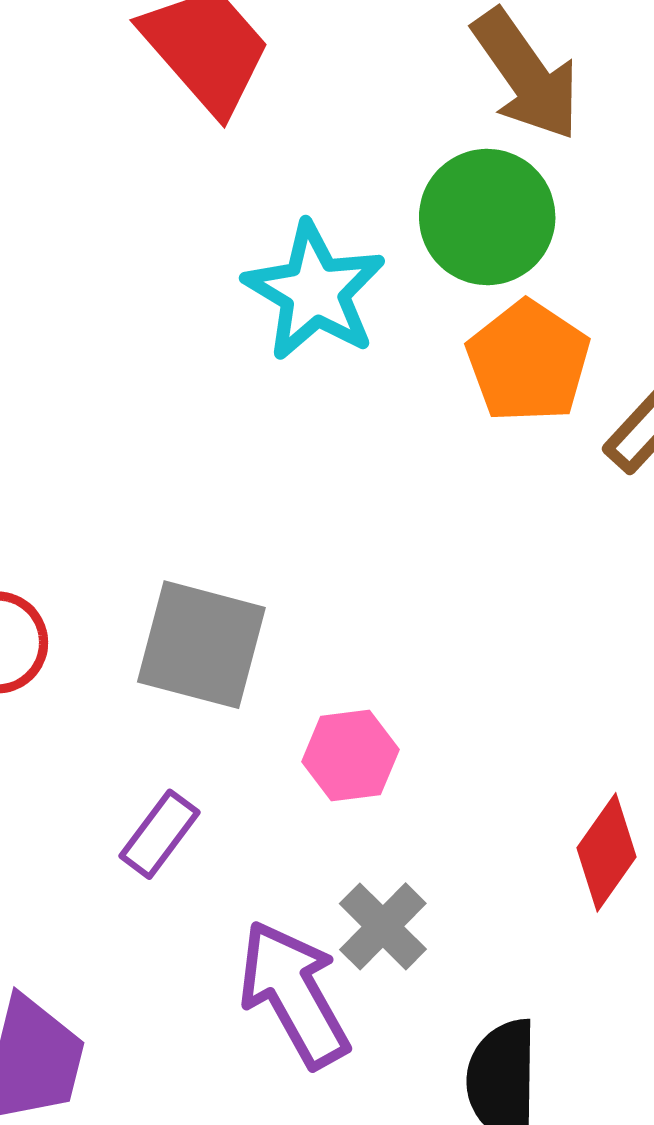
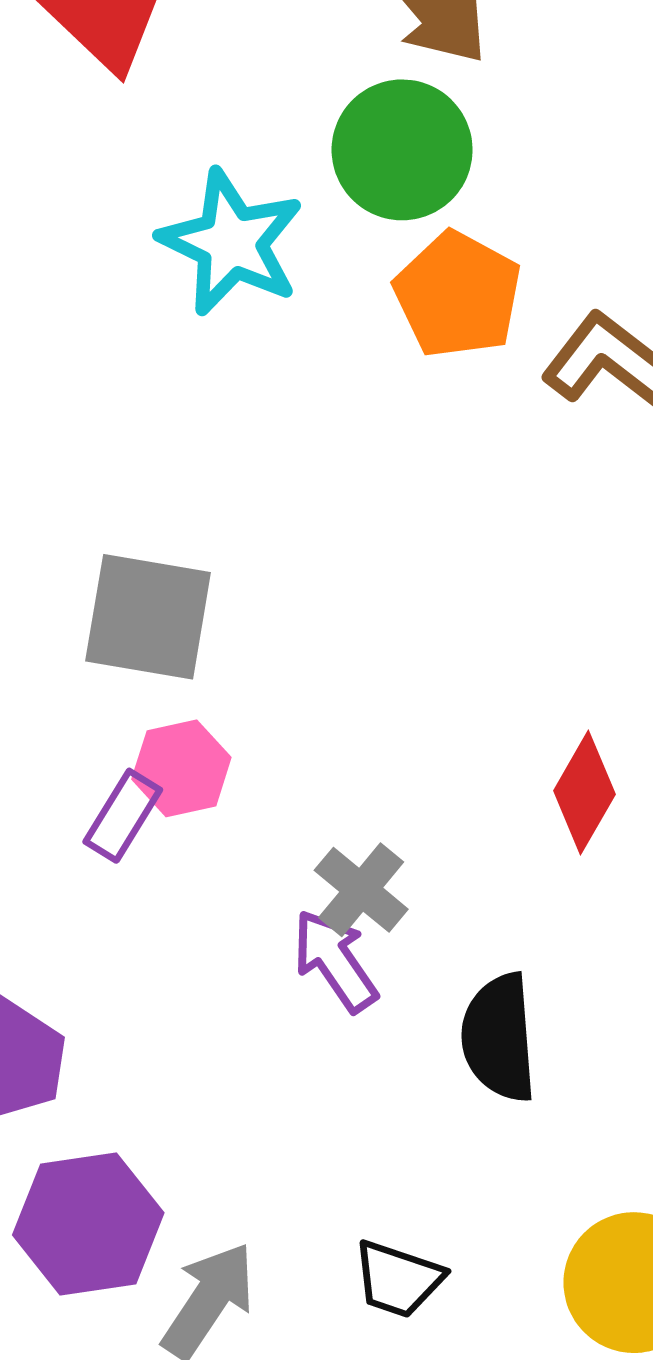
pink hexagon: (350, 756) -> (181, 768), moved
purple arrow: (294, 994) -> (335, 961), moved, size x0.7

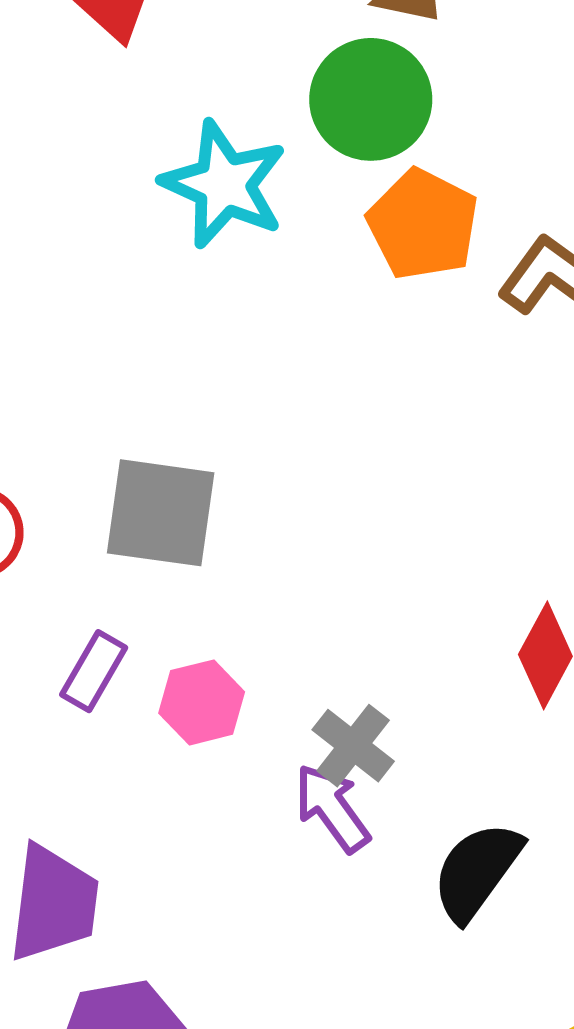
pink hexagon: (181, 768) -> (202, 702), moved
purple rectangle: (123, 816) -> (94, 671), moved
black semicircle: (499, 1038) -> (477, 871), turned 42

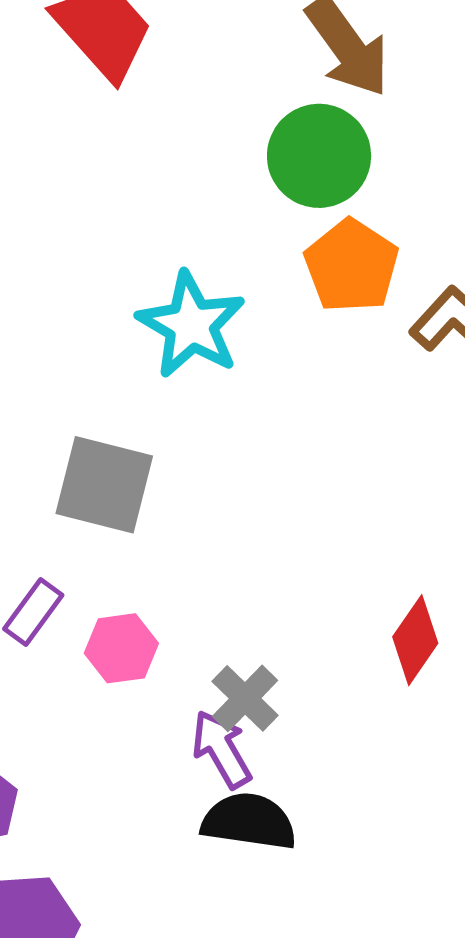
cyan star: (224, 184) -> (191, 325), moved
black semicircle: (477, 871) -> (249, 821), moved, turned 56

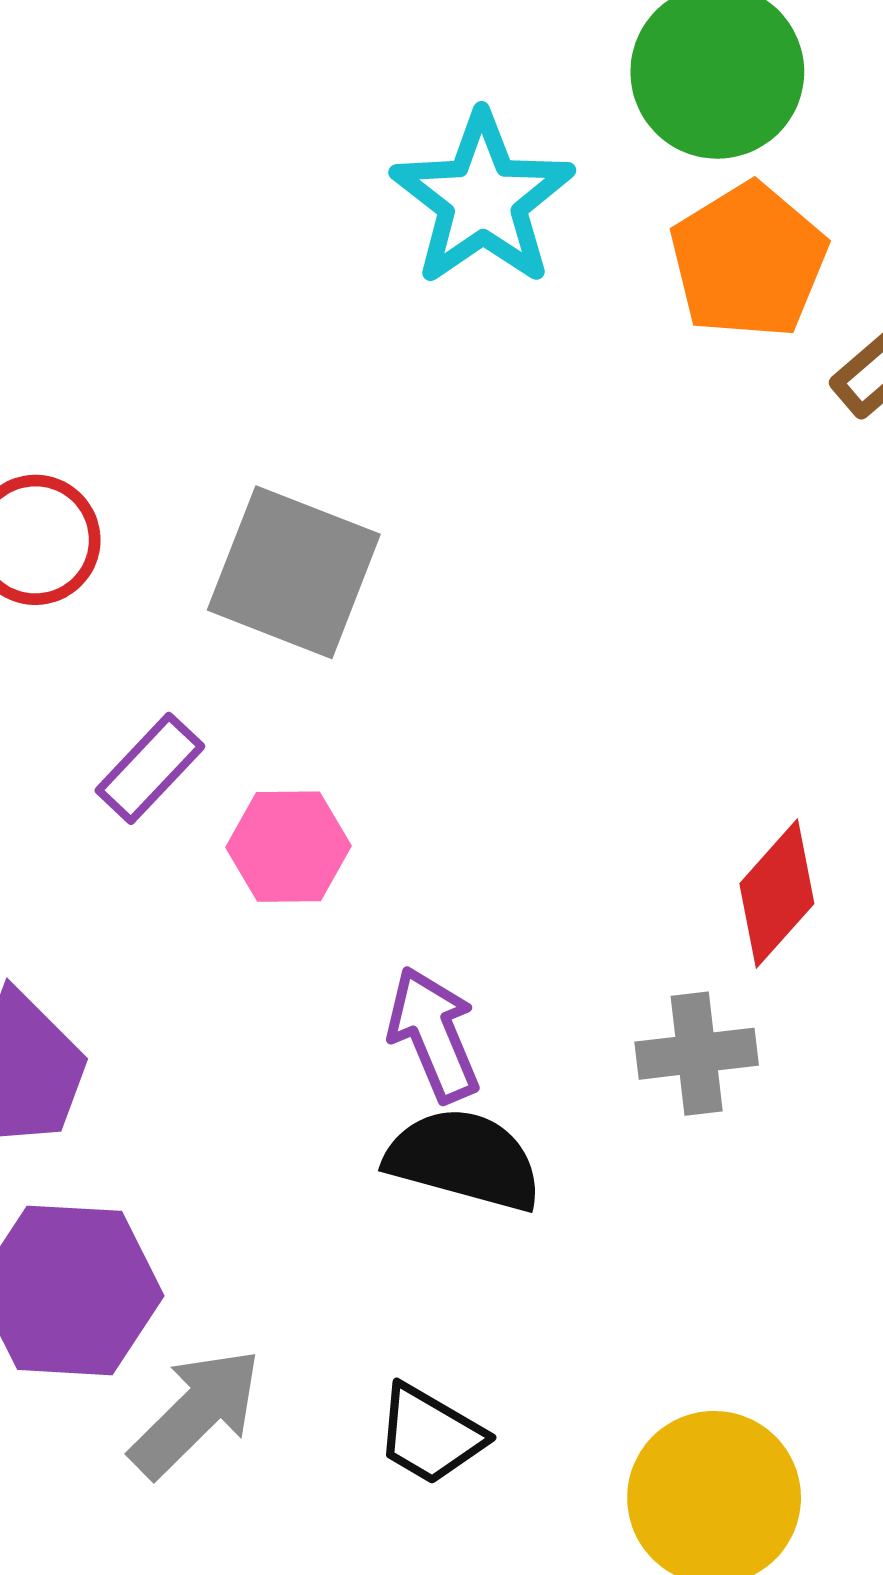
cyan star: (191, 325) -> (483, 199), moved
gray cross: (245, 698) -> (697, 1054), moved, turned 32

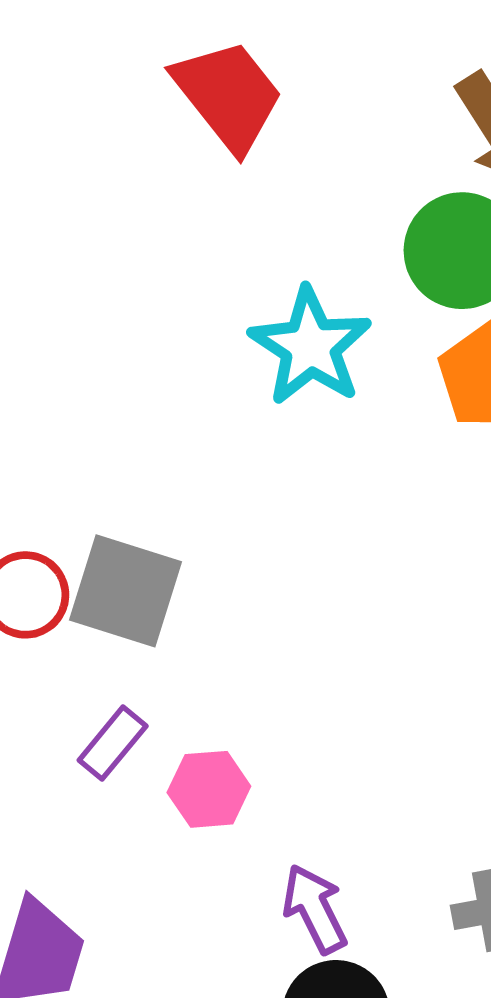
gray square: (294, 572) -> (125, 591), moved

